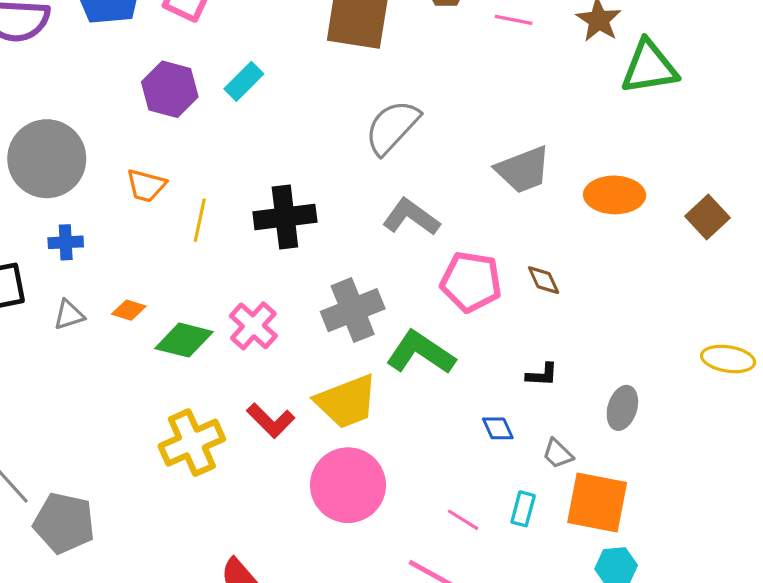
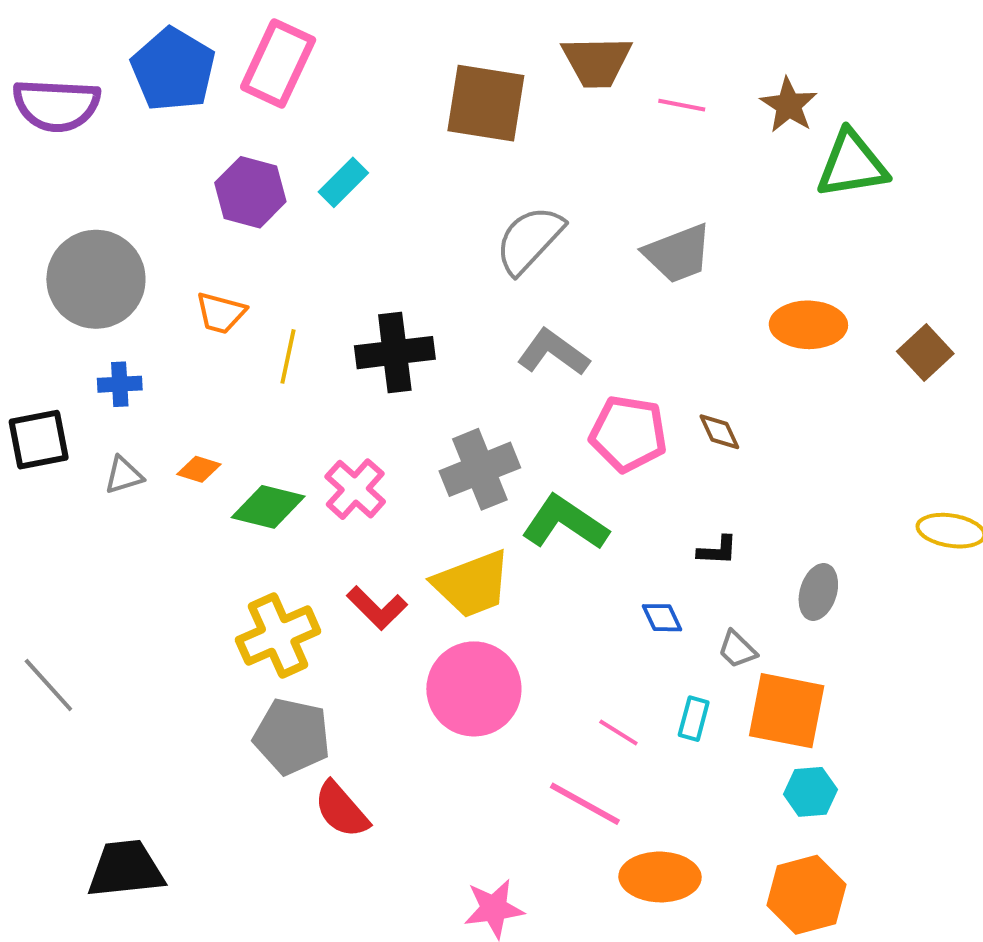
gray trapezoid: (523, 170) -> (678, 254), moved
gray pentagon: (64, 523) -> (292, 736), moved

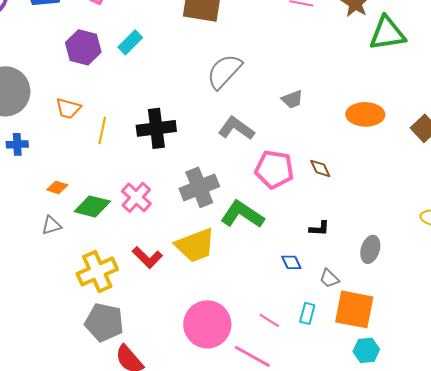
gray trapezoid: (678, 254) -> (292, 99), moved, size x0.6
gray triangle: (124, 475) -> (51, 225), moved
pink circle: (474, 689) -> (207, 324), moved

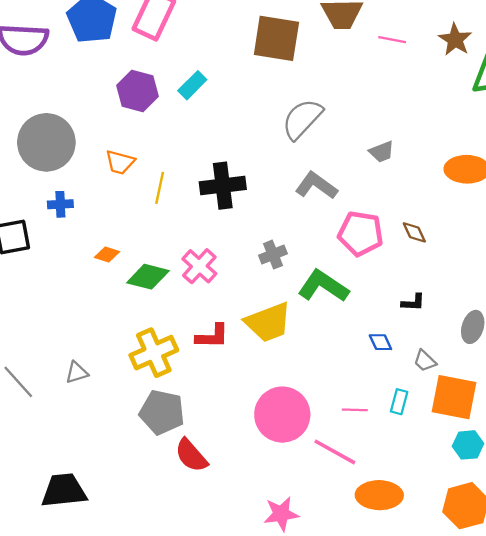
gray cross: (199, 187) -> (273, 255), size x0.6
gray triangle: (51, 225) -> (77, 372), moved
red L-shape: (147, 257) -> (212, 336), turned -44
pink line: (269, 320) -> (355, 410), turned -30

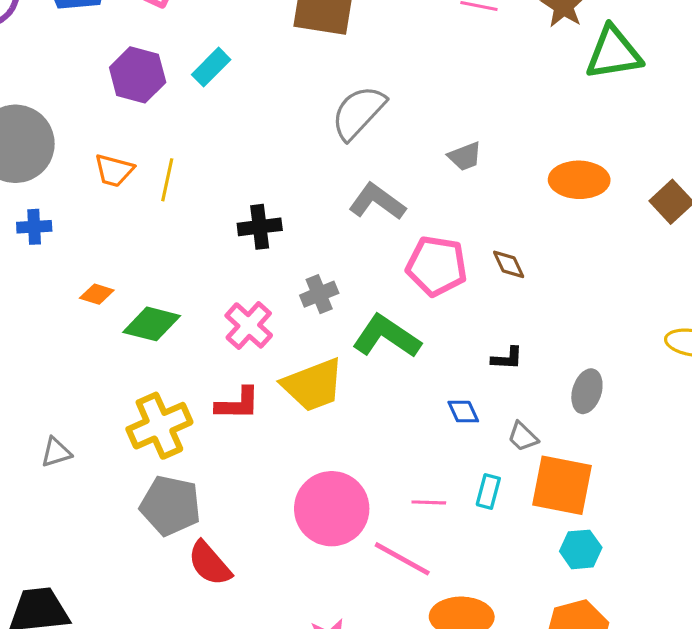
black cross: (223, 186) -> (260, 227), moved, size x0.7
yellow line: (160, 188) -> (167, 180), moved
pink cross: (199, 266) -> (249, 325), moved

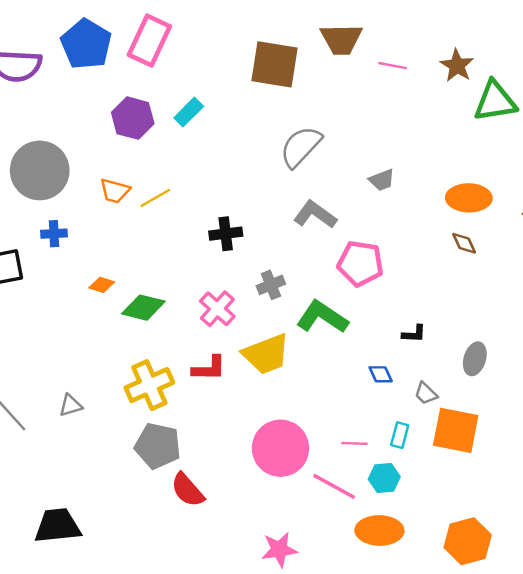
yellow line: (167, 180) -> (155, 198), turned 48
brown diamond: (509, 264) -> (464, 243), moved
cyan hexagon: (581, 549) -> (384, 478), moved

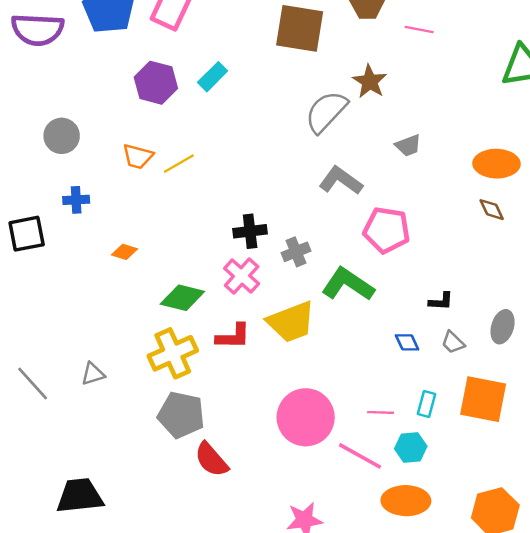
brown star: (457, 66) -> (370, 81), moved
gray circle: (40, 170) -> (62, 136), size x0.6
black cross: (226, 234) -> (250, 231), moved
green diamond: (143, 308) -> (182, 298), moved
gray trapezoid: (426, 393) -> (453, 342), moved

